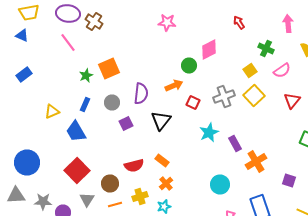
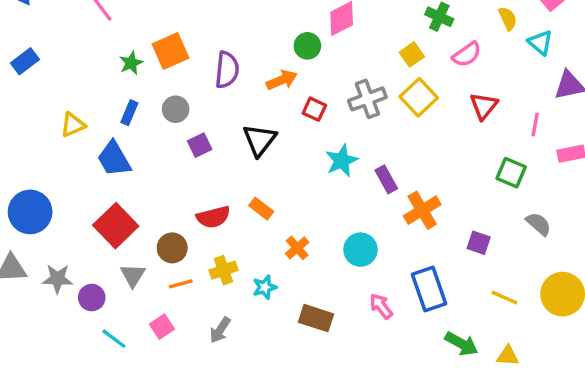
purple semicircle: (141, 94) -> (227, 70), moved
orange cross: (166, 184) -> (297, 248), moved

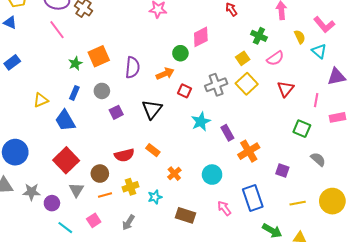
yellow line: (504, 298) -> (298, 203), turned -35

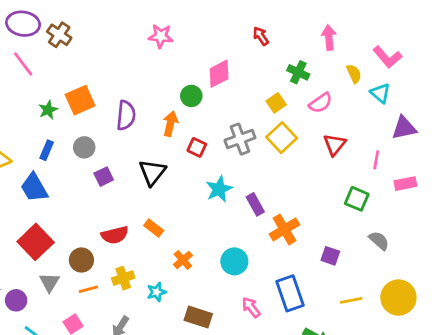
orange arrow: (165, 74) -> (170, 124), turned -54

